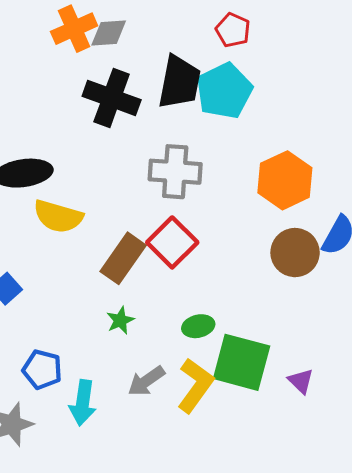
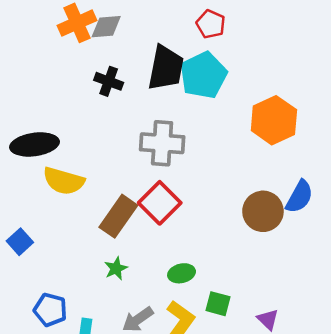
black cross: (112, 98) -> (109, 81), size x0.6
orange hexagon: (285, 180) -> (274, 120), moved
green square: (242, 362) -> (218, 304), size x0.5

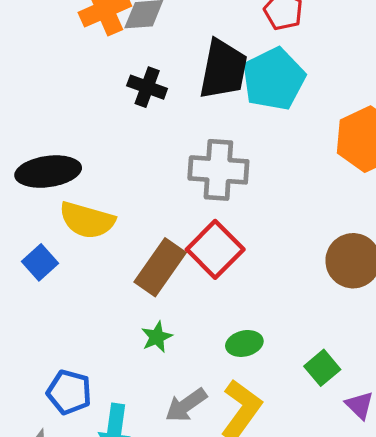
blue square: (20, 242) -> (40, 262), moved
green square: (218, 304) -> (322, 368), moved, turned 35

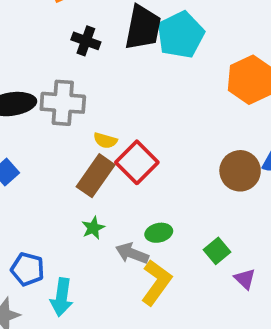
gray cross: (218, 170) -> (63, 103), moved
yellow semicircle: (87, 220) -> (105, 140), moved, size x0.6
gray arrow: (186, 405) -> (132, 253), moved, turned 56

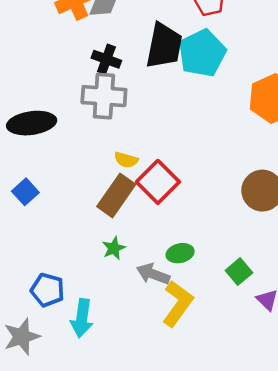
gray cross: (63, 103) -> (104, 96), moved

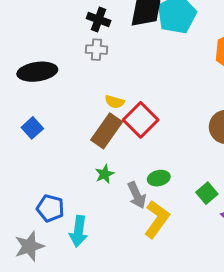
gray cross: (104, 96) -> (97, 50), size x0.6
gray arrow: (153, 274) -> (137, 195), turned -136

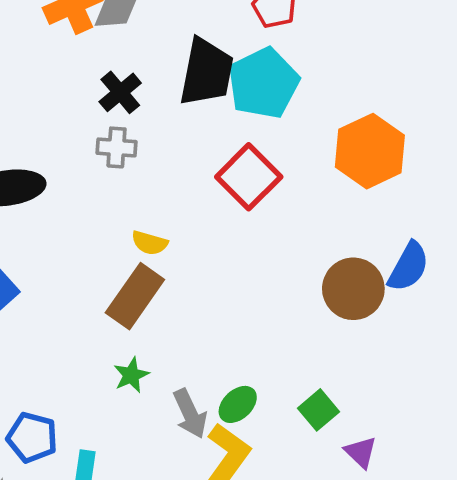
black cross: (99, 19) -> (120, 92), turned 30
red square: (141, 120) -> (249, 177), moved
green ellipse: (159, 178) -> (238, 404), moved, turned -30

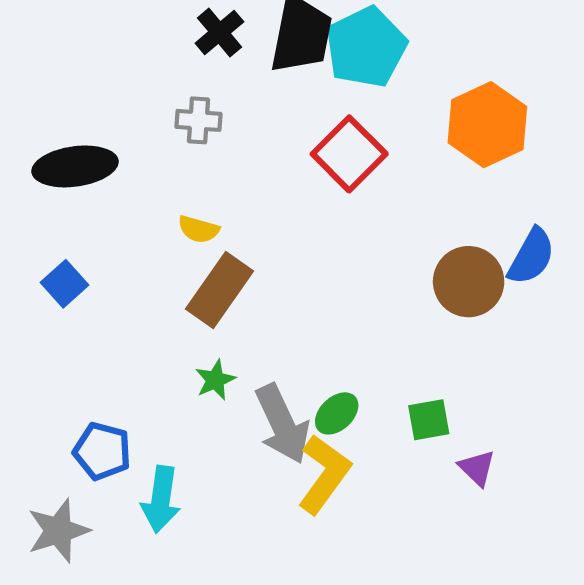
black cross: (120, 92) -> (219, 32), moved
yellow semicircle: (150, 243) -> (199, 229), moved
green square: (318, 410) -> (429, 420), turned 30
gray arrow: (190, 414) -> (282, 424), size x1.4

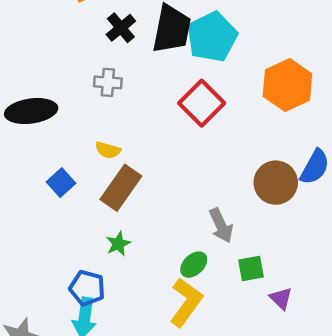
blue square: (65, 284) -> (61, 183), moved
gray arrow: (282, 424) -> (221, 226), moved, size x0.7
blue pentagon: (102, 451) -> (87, 288), moved

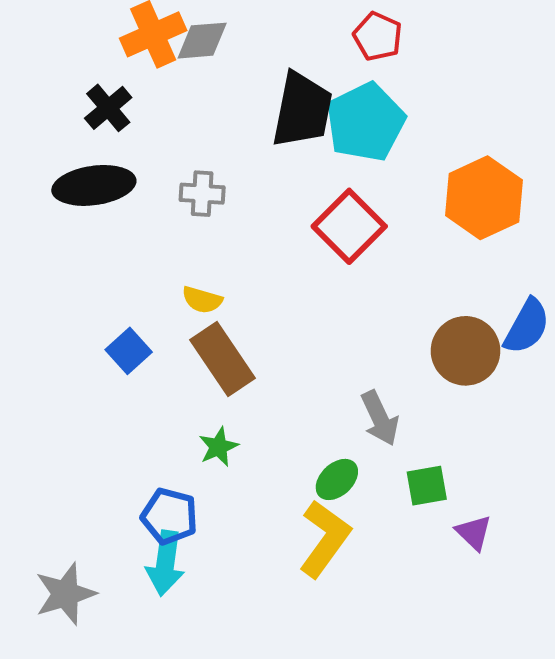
black cross: (121, 28) -> (108, 108), moved
black ellipse: (31, 111) -> (94, 185), moved
brown rectangle: (121, 188) -> (223, 359), turned -69

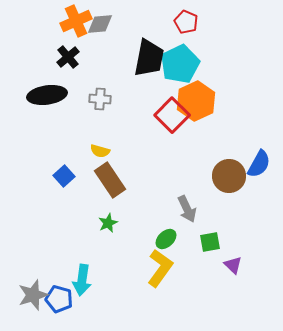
black cross: (108, 108) -> (68, 57), moved
orange hexagon: (484, 198) -> (196, 101), moved
blue pentagon: (169, 516) -> (59, 299), moved

